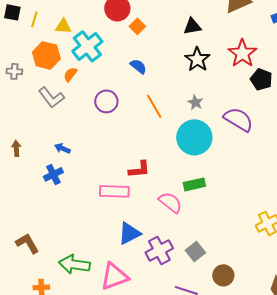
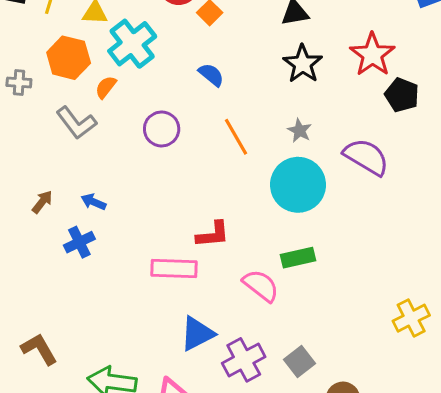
brown arrow: (16, 148) -> (42, 202), moved, turned 42

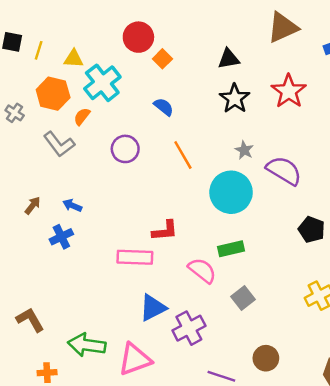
gray cross: (19, 82) -> (15, 113), turned 30
black pentagon: (402, 95) -> (312, 230), moved
gray star: (300, 131) -> (244, 150), moved
gray square: (300, 362) -> (243, 298), moved

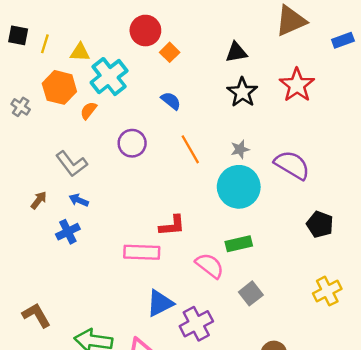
gray L-shape: (59, 144) -> (71, 164), moved
gray star: (244, 150) -> (240, 149), moved, turned 30

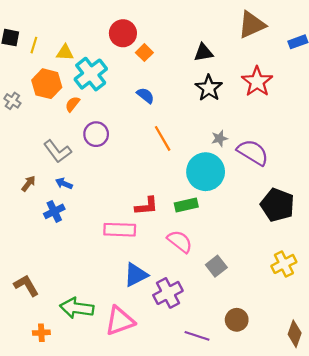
purple circle: (132, 143) -> (96, 134), moved
gray star: (240, 149) -> (220, 138), moved
black pentagon: (320, 224) -> (277, 205), size x1.4
green rectangle: (239, 244) -> (186, 205), moved

